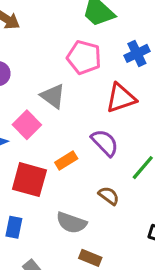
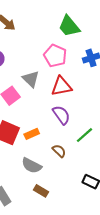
red triangle: (121, 98) -> (61, 86), moved
orange rectangle: (66, 160) -> (32, 134), moved

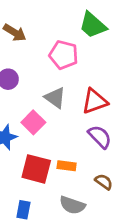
pink pentagon: (55, 56) -> (64, 55), moved
orange rectangle: (32, 134) -> (67, 166), turned 40

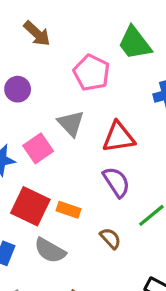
gray semicircle: (72, 205) -> (50, 251), moved

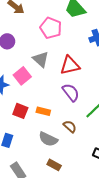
red square: (30, 206) -> (20, 111), size x0.7
gray semicircle: (50, 251) -> (48, 139), moved

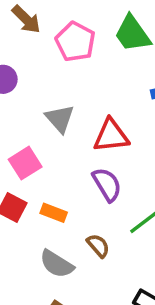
pink pentagon: (51, 28) -> (75, 42), moved
pink square: (22, 76) -> (25, 163), moved

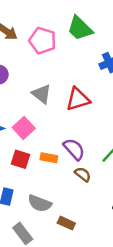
purple semicircle: (107, 184) -> (74, 149), moved
gray semicircle: (57, 264) -> (40, 203), moved

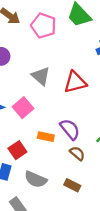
red square: (20, 159) -> (17, 150), moved, turned 36
brown rectangle: (66, 223) -> (72, 185), moved

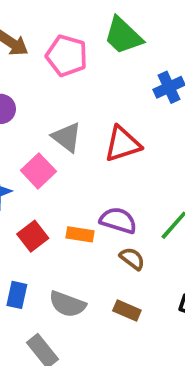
pink square: (23, 108) -> (38, 171), moved
purple semicircle: (70, 129) -> (118, 220), turned -30
red square: (17, 150) -> (33, 236), moved

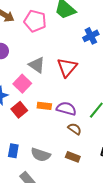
red triangle: (123, 144) -> (67, 67), turned -30
orange rectangle: (80, 234) -> (44, 106), moved
red square: (33, 236) -> (19, 110), moved

